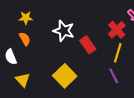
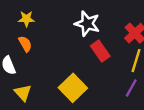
white star: (64, 31) -> (87, 24), moved
purple line: (114, 76) -> (131, 88), turned 56

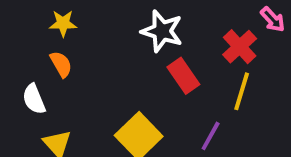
purple line: (131, 88) -> (211, 136), moved

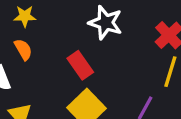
red rectangle: (183, 76) -> (80, 65), moved

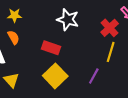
red rectangle: (80, 65) -> (51, 48), turned -36

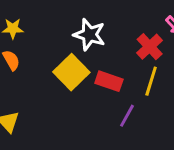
red rectangle: (51, 48) -> (109, 81), moved
yellow square: (55, 76) -> (71, 72), moved

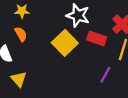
red rectangle: (109, 81) -> (97, 38), moved

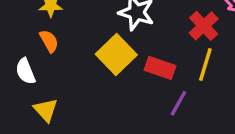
red rectangle: (97, 38) -> (160, 68), moved

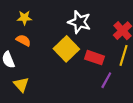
orange semicircle: (49, 41) -> (23, 40), turned -32

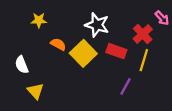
orange semicircle: (23, 40) -> (58, 44), moved
red rectangle: (94, 58) -> (116, 51), moved

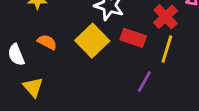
orange semicircle: (58, 44) -> (47, 42), moved

